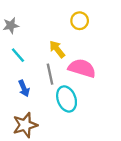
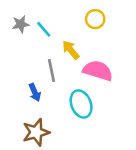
cyan line: (18, 55) -> (44, 29), moved
gray line: (50, 74) -> (51, 71), moved

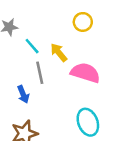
cyan line: (44, 29) -> (32, 46), moved
cyan ellipse: (81, 104) -> (88, 122), moved

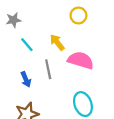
cyan line: (32, 46) -> (27, 45), moved
gray line: (40, 73) -> (48, 69), moved

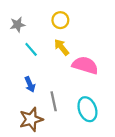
yellow circle: (78, 16) -> (60, 20), moved
gray line: (48, 69) -> (54, 101), moved

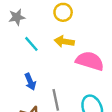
yellow arrow: (62, 47) -> (64, 41), turned -42

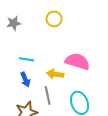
yellow arrow: (64, 41) -> (55, 74), moved
cyan line: (31, 44) -> (26, 59), moved, turned -40

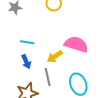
yellow arrow: (55, 74) -> (55, 57), turned -42

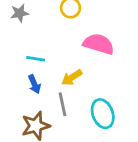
pink semicircle: (76, 44) -> (99, 44), moved

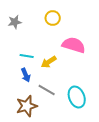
yellow arrow: (72, 77) -> (49, 62), moved
gray line: (62, 104) -> (47, 90), turned -48

